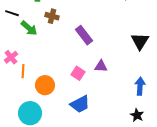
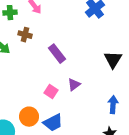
purple triangle: (101, 66) -> (74, 85), turned -40
orange circle: (45, 85) -> (29, 117), moved

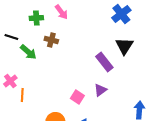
purple rectangle: (57, 54) -> (104, 62), moved
black triangle: (113, 60) -> (124, 46), moved

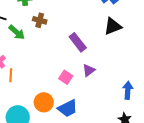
black triangle: (124, 46) -> (113, 26), turned 36
purple rectangle: (104, 62) -> (78, 42), moved

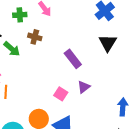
black triangle: (113, 26) -> (108, 43), turned -36

